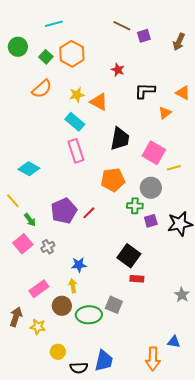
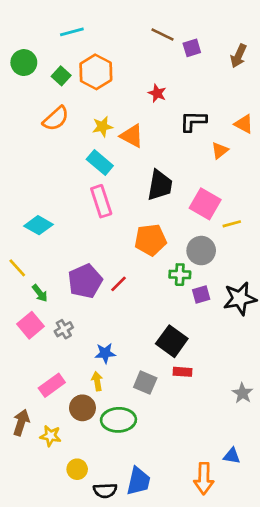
gray square: (114, 305) -> (145, 383), moved

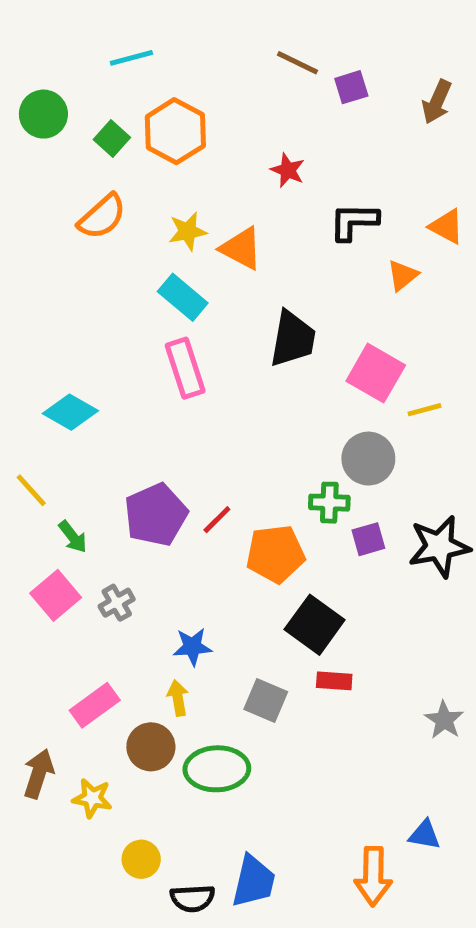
orange pentagon: (150, 240) -> (276, 554), moved

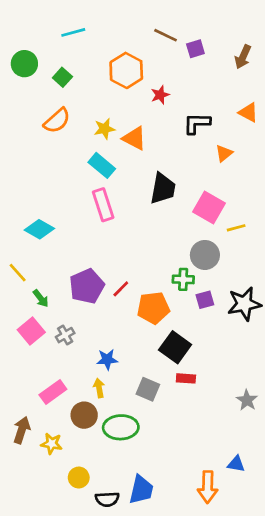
orange hexagon: (175, 131) -> (126, 70), moved
red star: (288, 170) -> (160, 95), turned 30
orange triangle: (447, 226) -> (248, 112), moved

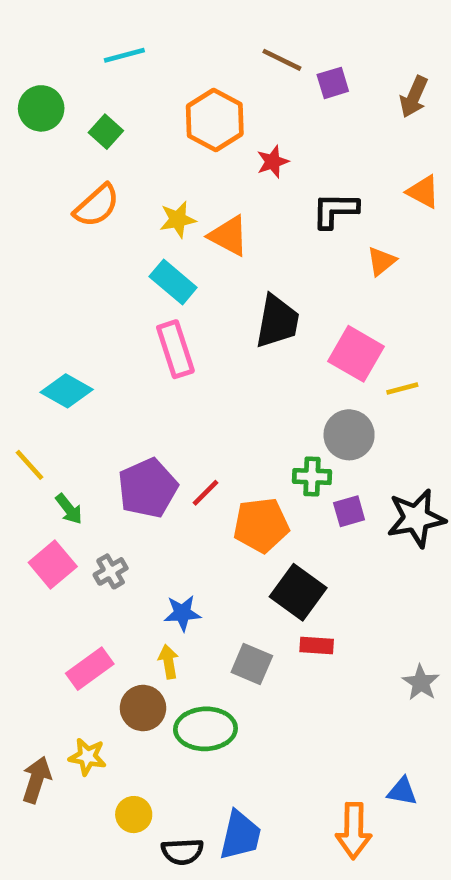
brown arrow: (22, 430) -> (36, 780), moved

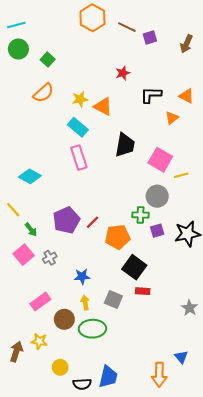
cyan line: (124, 55) -> (16, 25), moved
orange hexagon: (215, 120) -> (92, 18), moved
orange triangle: (423, 192) -> (186, 96), moved
yellow arrow: (168, 662) -> (85, 303), moved
blue triangle: (402, 791) -> (181, 357), turned 40

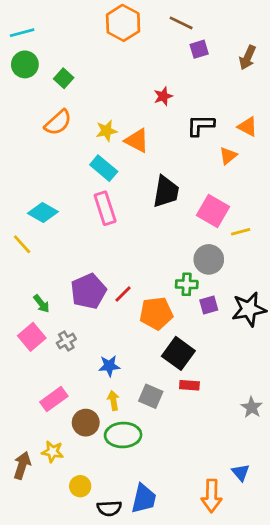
brown line: (127, 27) -> (181, 23), moved
cyan diamond: (30, 176) -> (43, 212), moved
yellow line: (13, 210) -> (22, 244), moved

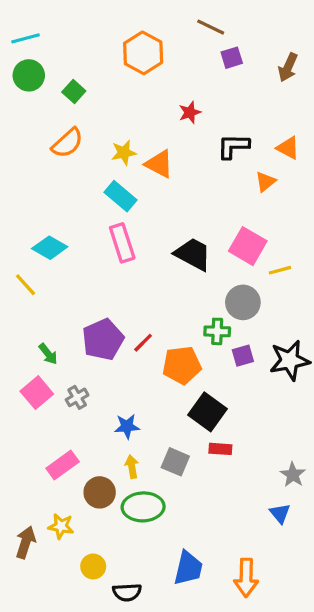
orange hexagon: (123, 23) -> (143, 53), moved
black trapezoid: (166, 192) -> (193, 254), moved, turned -72
blue triangle: (241, 472) -> (280, 513), moved
blue trapezoid: (144, 499) -> (188, 568), moved

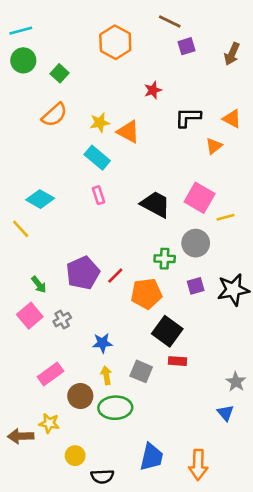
pink rectangle: (122, 243) -> (98, 195), size x0.6
green cross: (217, 331) -> (165, 259), moved
brown arrow: (26, 542) -> (21, 436), turned -110

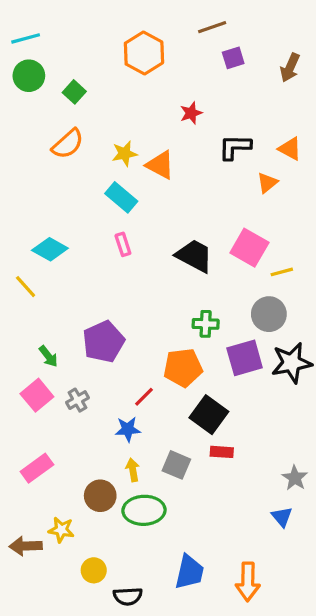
brown line: (170, 22) -> (212, 27), turned -45
gray circle: (196, 243) -> (269, 314), moved
red line: (115, 276) -> (144, 397), moved
purple square: (196, 286) -> (245, 358), size x1.6
pink rectangle: (51, 374) -> (37, 468), moved

